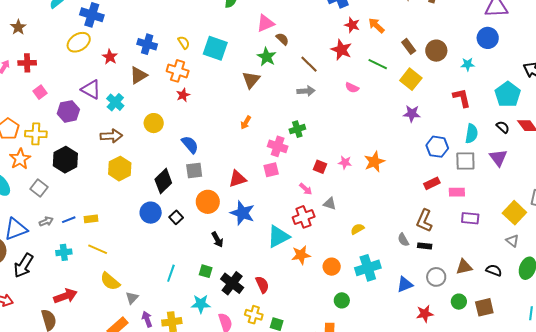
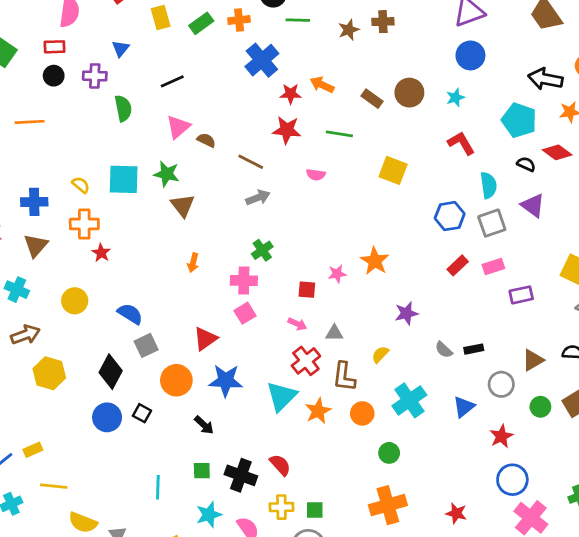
green star: (267, 57) -> (167, 174), moved
yellow square: (411, 79) -> (393, 170), moved
purple star: (412, 114) -> (406, 313), moved
brown L-shape: (424, 221) -> (344, 377), moved

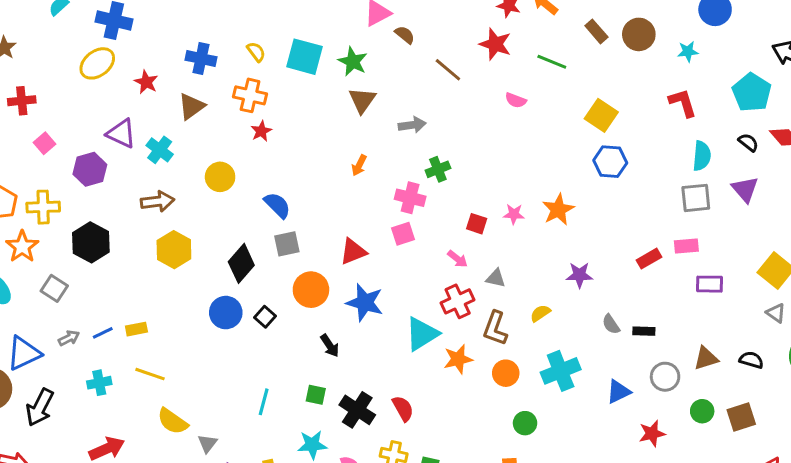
gray arrow: (258, 198) -> (412, 125), moved
blue hexagon: (450, 216) -> (610, 162), moved
red rectangle: (458, 265) -> (649, 259), moved

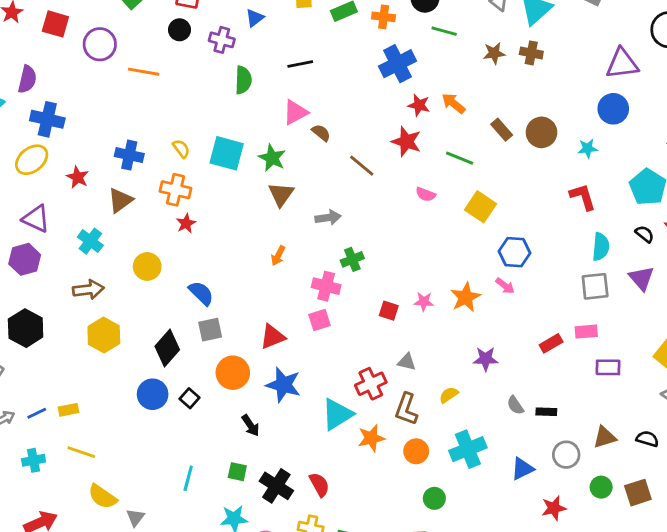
yellow square: (601, 115) -> (480, 207), moved
purple triangle: (121, 133) -> (36, 219), moved
pink arrow: (457, 259) -> (505, 286), moved

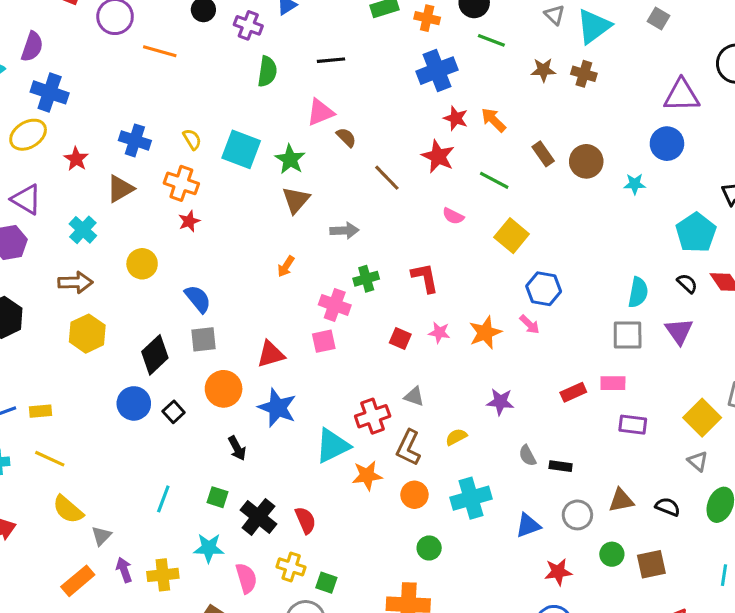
red L-shape: (583, 197) -> (425, 278), moved

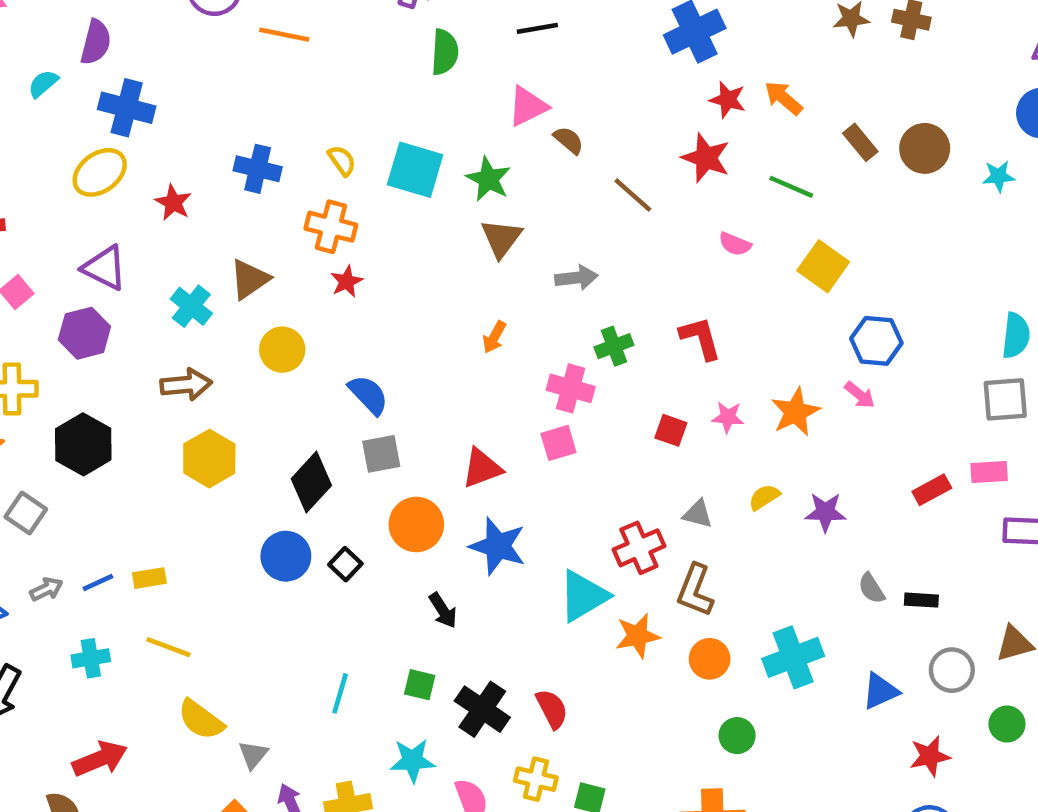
brown triangle: (120, 189) -> (249, 279), moved
yellow semicircle: (456, 437) -> (764, 497), moved

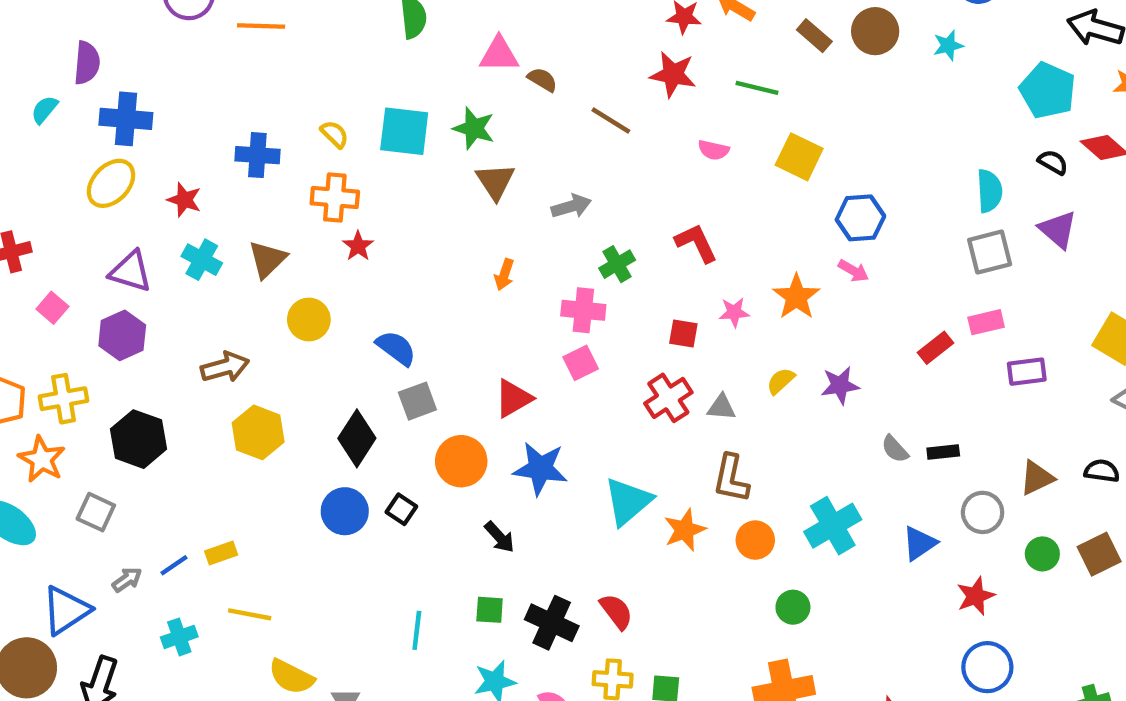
pink triangle: (528, 106) -> (499, 54), turned 36
cyan cross: (191, 306) -> (202, 260), moved
red cross: (639, 548) -> (668, 398), moved

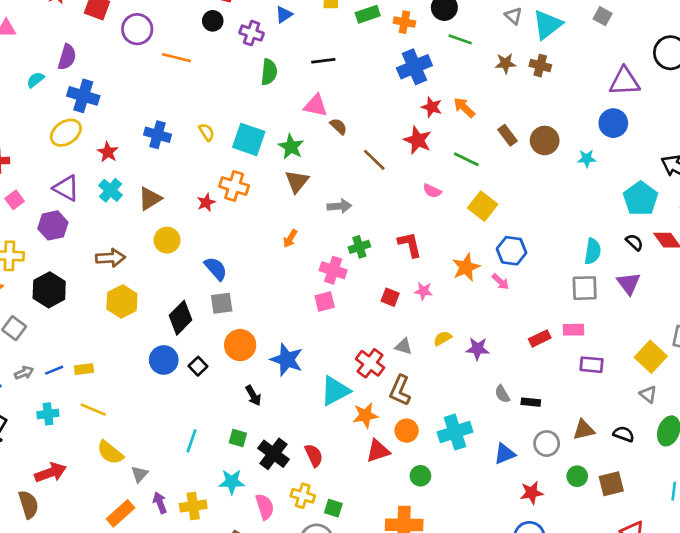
orange cross: (335, 197) -> (234, 186), moved
orange star: (796, 297) -> (466, 267), moved
red triangle: (513, 398) -> (378, 451), moved
red cross: (668, 398) -> (370, 363), moved, turned -32

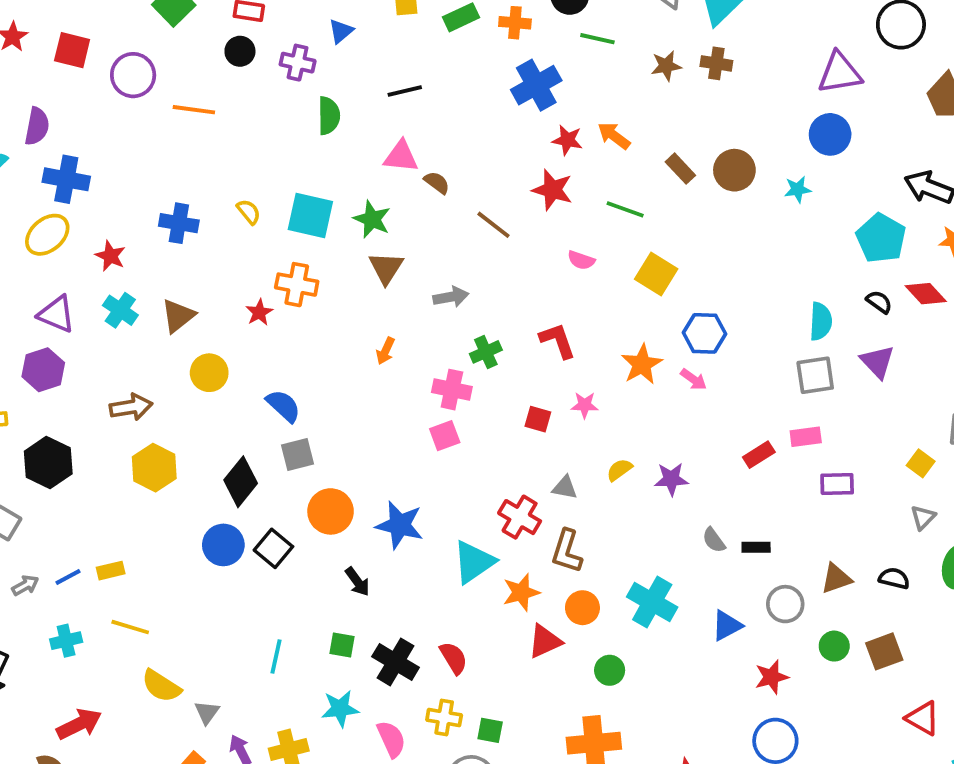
yellow square: (651, 357) -> (921, 463), size x0.6
black square: (198, 366) -> (273, 548), size x1.4
gray triangle: (648, 394) -> (923, 517), turned 42
cyan cross: (455, 432) -> (652, 602), turned -36

